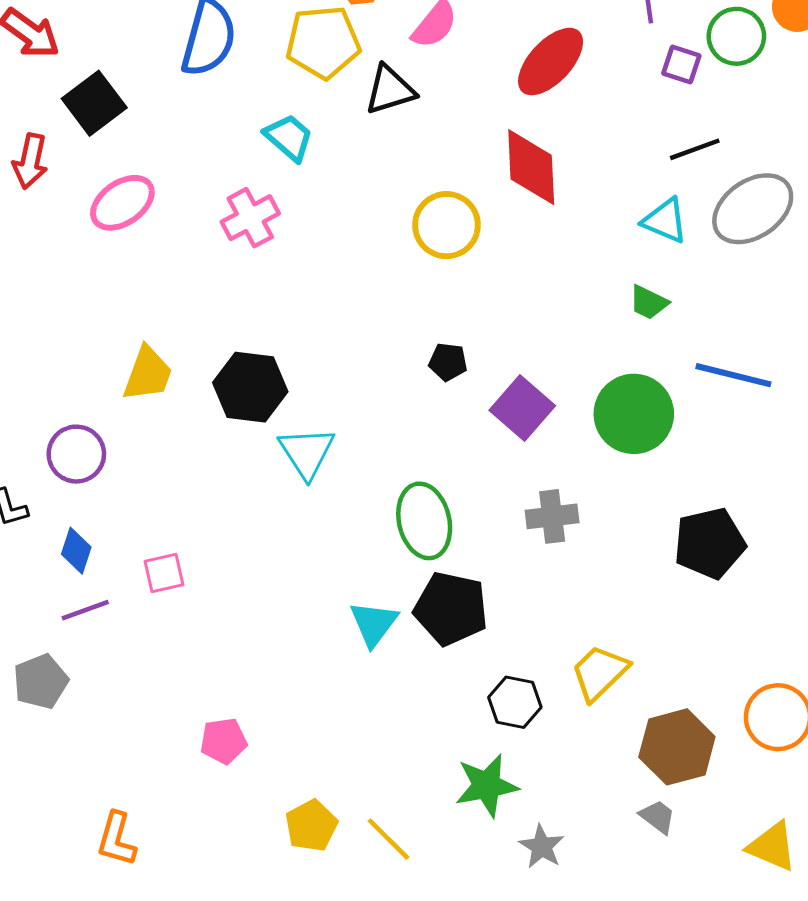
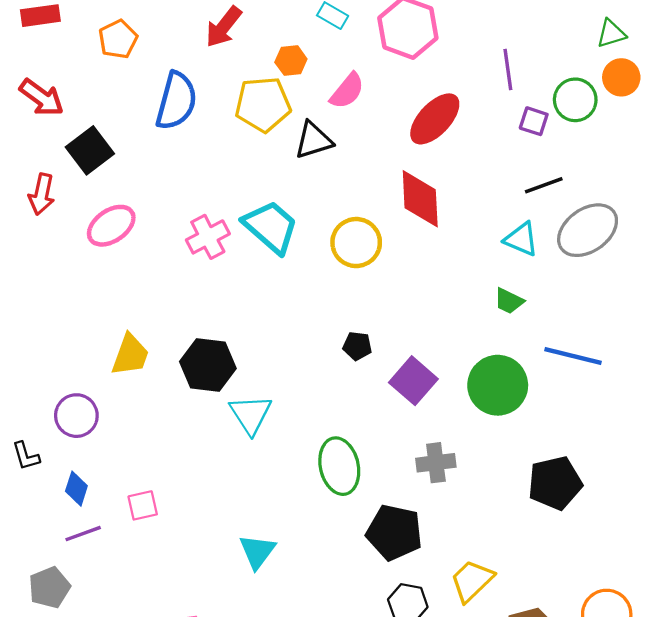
cyan trapezoid: (289, 137) -> (271, 227), moved, size x1.5
black pentagon: (451, 609) -> (394, 532), moved
cyan triangle: (374, 623) -> (257, 551), moved

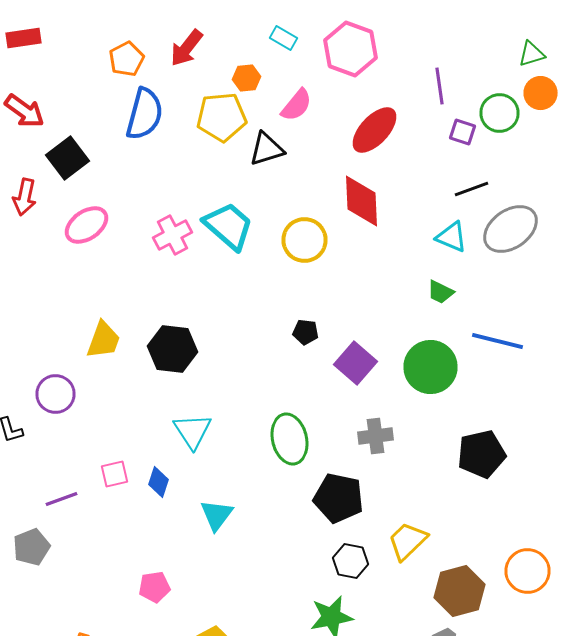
orange pentagon: (118, 39) -> (126, 59), moved
cyan triangle: (251, 414) -> (192, 431), moved
blue diamond: (76, 489) -> (158, 482), moved

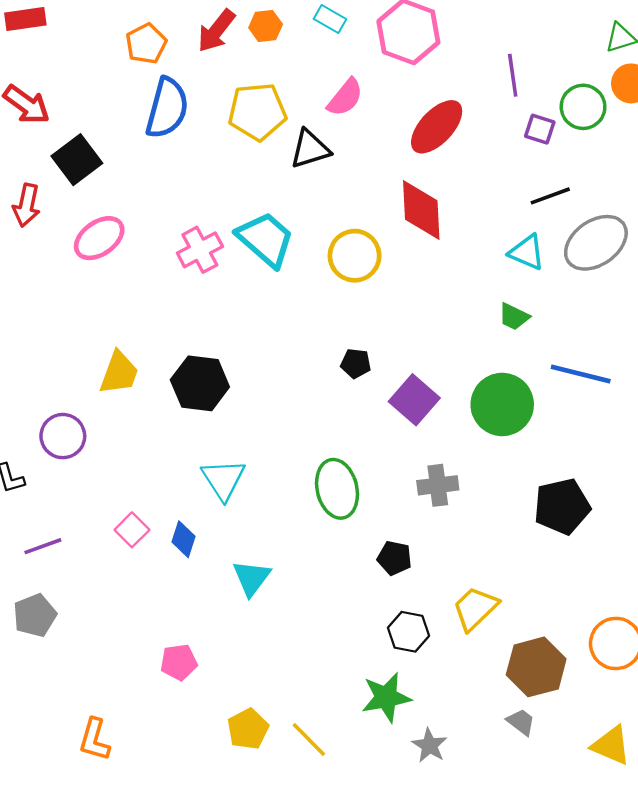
orange hexagon: (246, 78) -> (266, 26), moved
pink square: (114, 474) -> (132, 530), turned -32
black pentagon: (338, 498) -> (394, 558), size x0.6
purple line: (62, 499) -> (43, 546), moved

